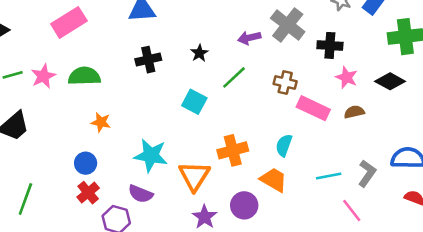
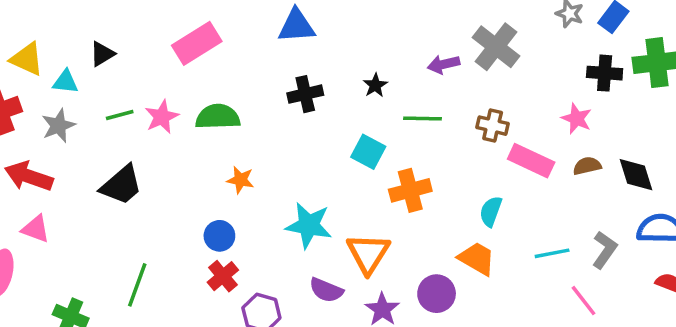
black cross: (330, 45) -> (605, 73), moved
green line: (234, 77) -> (423, 119), turned 44
black diamond: (390, 81) -> (636, 175), moved, turned 44
orange cross: (233, 150) -> (410, 190), moved
purple semicircle: (141, 194) -> (326, 290), moved

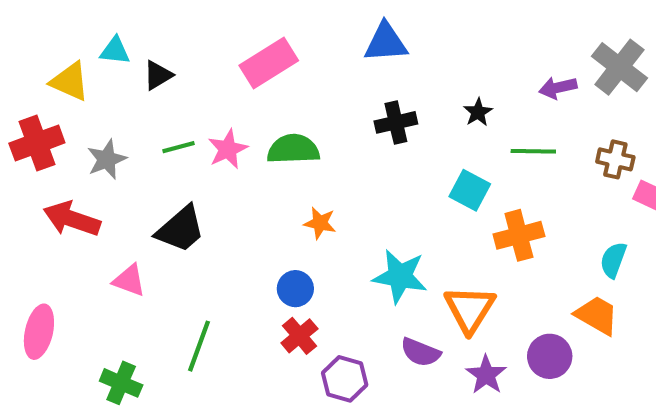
cyan triangle: (65, 82) -> (115, 51), moved
pink triangle: (36, 229) -> (129, 280), moved

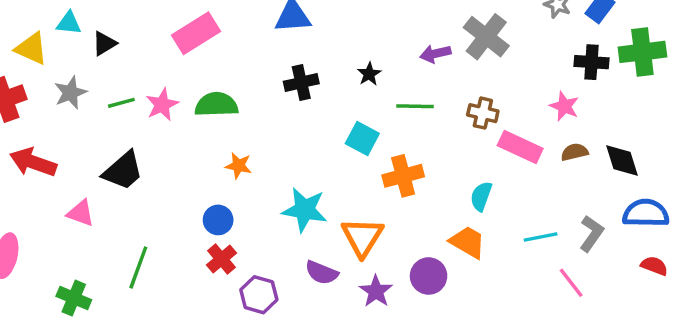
gray star: (107, 159) -> (70, 93), moved

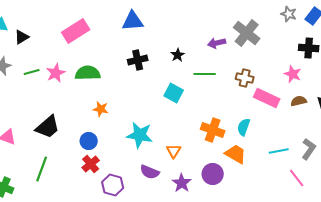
black trapezoid: (123, 171) -> (48, 127), moved
orange cross: (403, 176) -> (213, 130), moved, turned 35
orange triangle: (362, 237) -> (174, 151), size x0.6

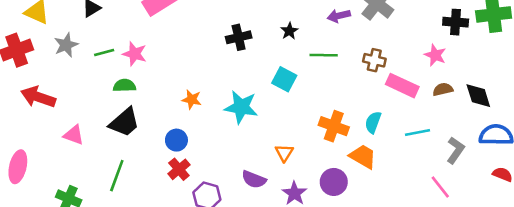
pink star: (56, 73) -> (135, 54), turned -30
green semicircle: (88, 73) -> (124, 86), moved, size x0.7
cyan star: (140, 135) -> (241, 107), moved
cyan line: (279, 151) -> (417, 132), moved

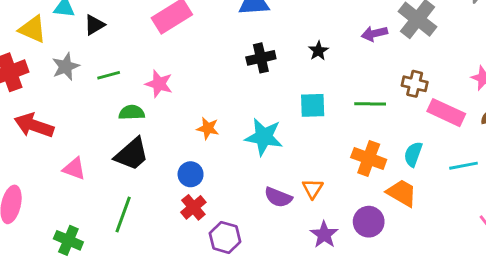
pink star: (135, 54) -> (159, 84), moved
green line: (324, 55) -> (370, 104), moved
cyan square: (284, 79) -> (313, 105), turned -30
purple semicircle: (254, 179) -> (278, 197), moved

